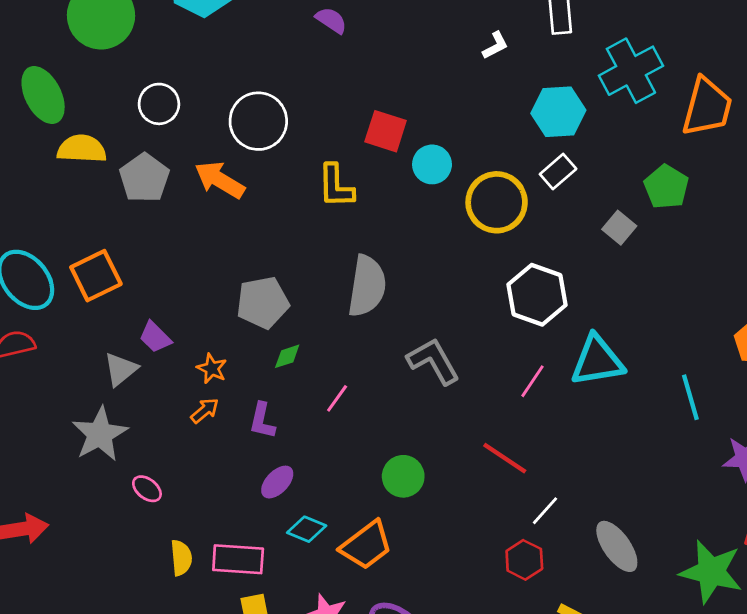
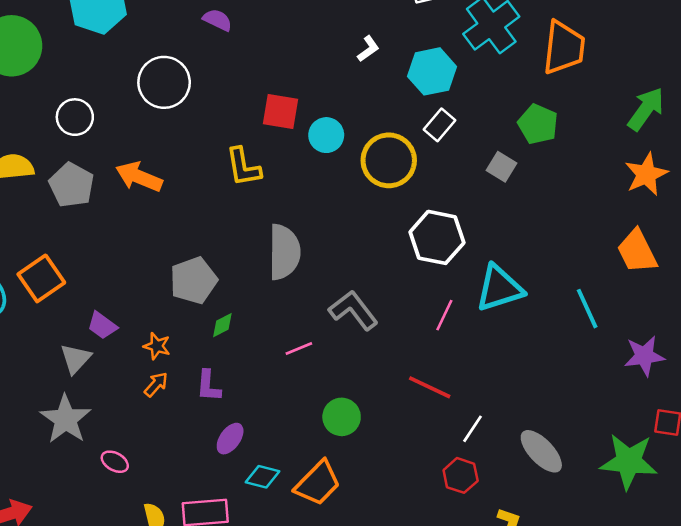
white L-shape: (495, 46) -> (368, 49), moved
white circle: (258, 121) -> (164, 82), moved
pink line: (337, 398) -> (299, 349), moved, turned 40

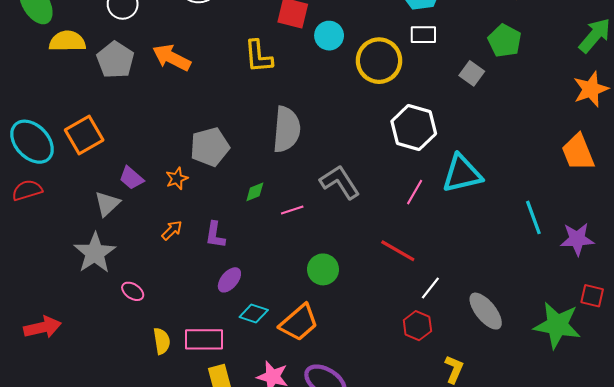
white rectangle: (440, 125) -> (423, 35), turned 45
cyan line: (587, 309) -> (533, 217), moved
green diamond: (222, 325) -> (255, 192), moved
orange star: (157, 346) -> (177, 179), moved, turned 30

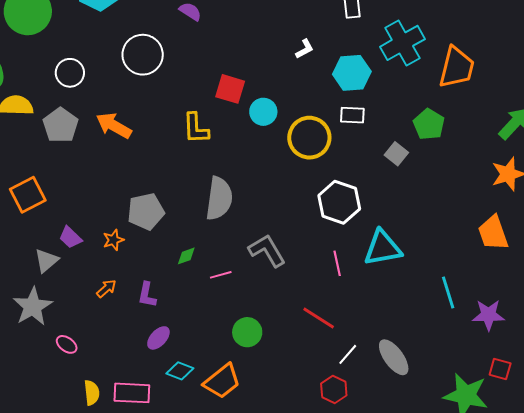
pink line: (415, 192) -> (337, 263), turned -45
gray ellipse: (486, 311) -> (394, 357), moved

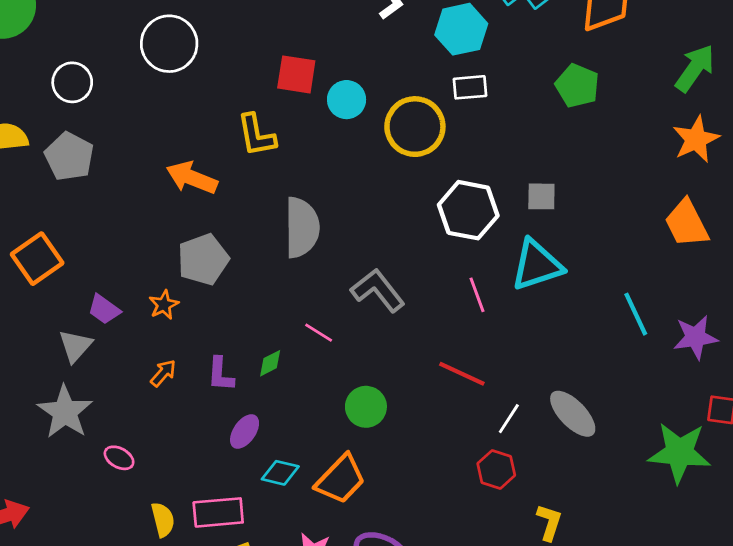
orange arrow: (114, 126) -> (192, 178), moved
gray square: (396, 154) -> (541, 196), moved, turned -30
green diamond: (186, 256) -> (270, 363), moved
pink line: (221, 275) -> (319, 333), turned 55

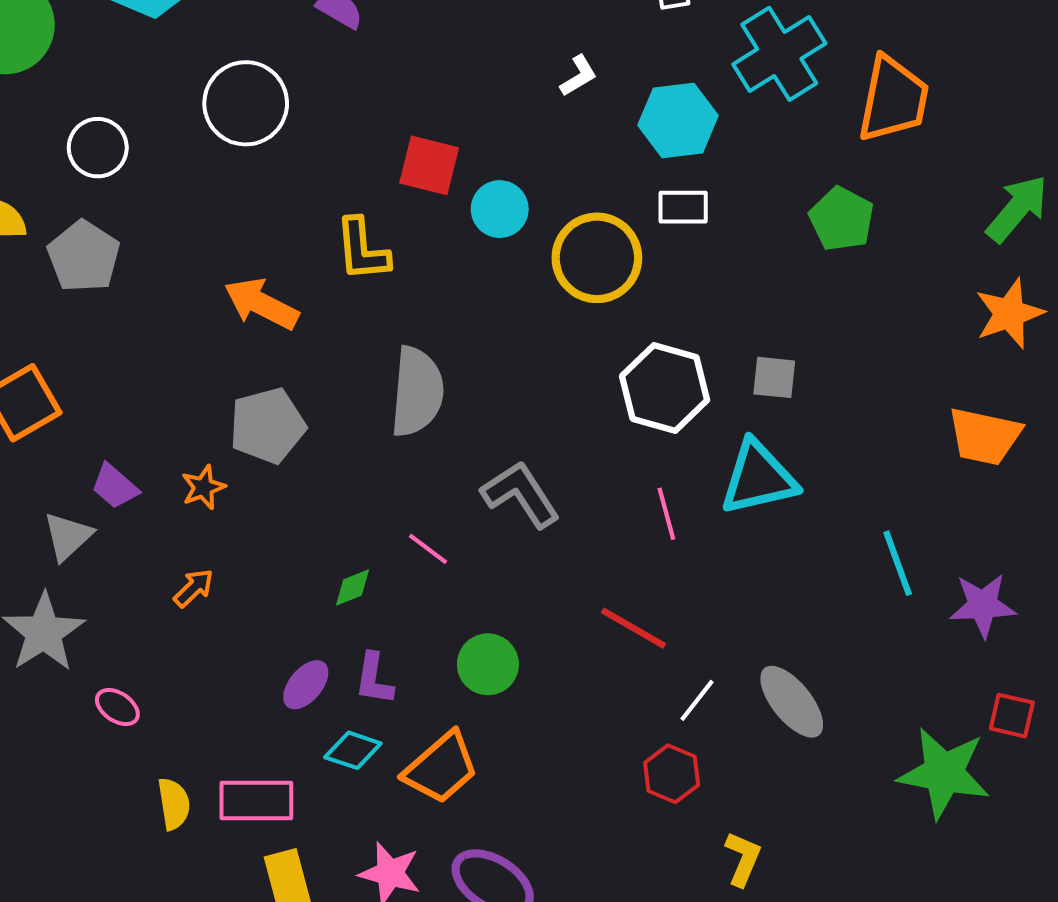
orange trapezoid: (687, 223) -> (984, 436), turned -56
purple L-shape: (221, 374) -> (374, 679), moved

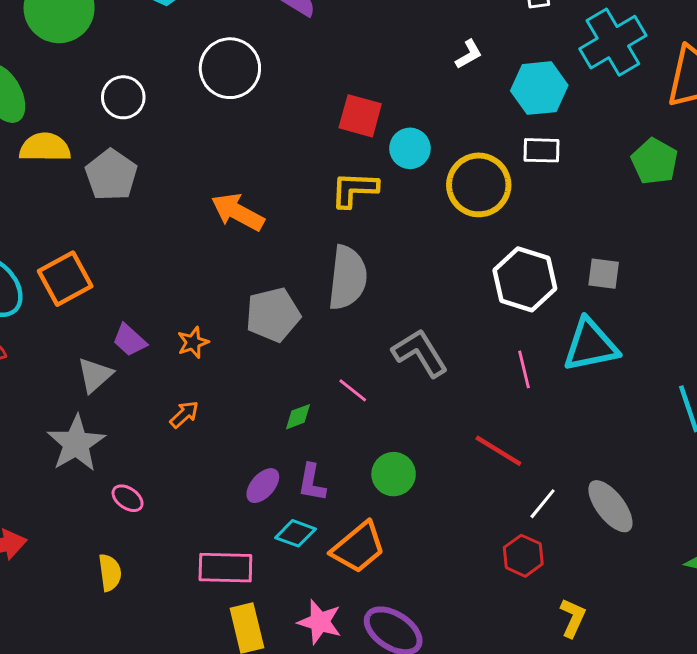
yellow L-shape: (362, 250) -> (354, 189), moved, turned 96
gray pentagon: (267, 426) -> (273, 315), moved
yellow semicircle: (174, 804) -> (110, 573), moved

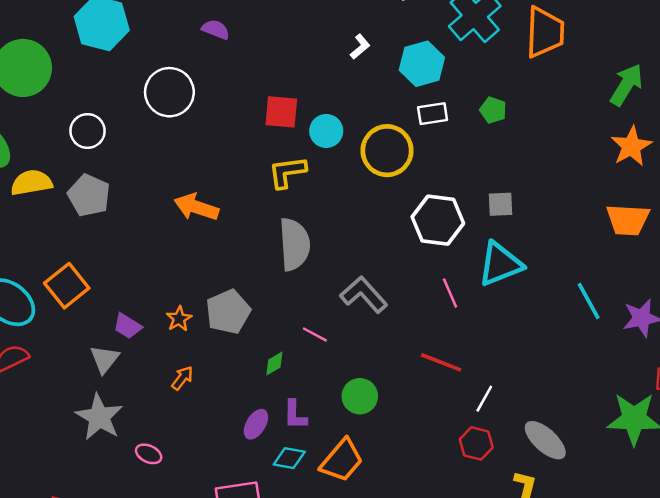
green pentagon: (655, 161) -> (493, 110), moved, size x0.7
gray pentagon: (273, 315) -> (228, 312), moved
gray ellipse: (610, 506) -> (545, 440), moved

